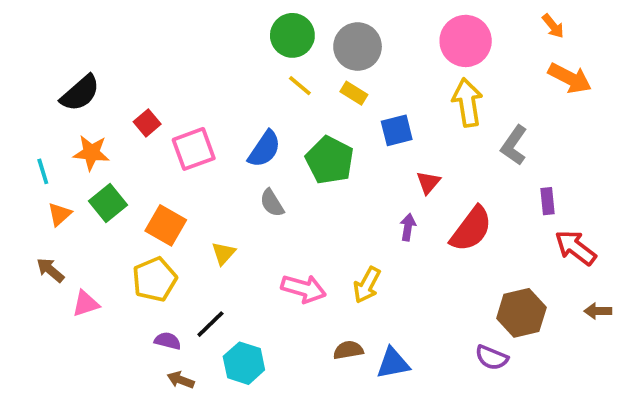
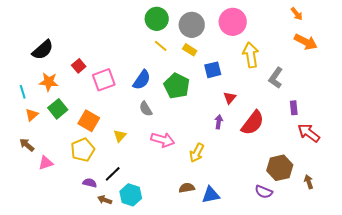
pink circle: (466, 41) -> (233, 22), moved
pink arrow: (304, 289) -> (163, 140), moved
brown arrow: (598, 311) -> (309, 182), moved, turned 72
brown arrow: (181, 380) -> (105, 200), moved

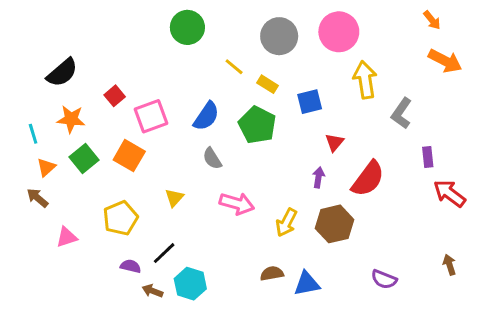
green circle: (157, 19) -> (187, 27), moved
yellow rectangle: (190, 50) -> (268, 84), moved
orange square: (89, 121) -> (129, 156), moved
brown arrow: (27, 145) -> (37, 198), moved
brown hexagon: (280, 168) -> (334, 224), moved

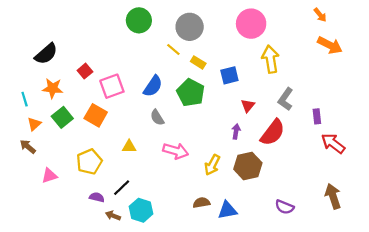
gray circle: (279, 36) -> (190, 27), moved
gray L-shape: (401, 113) -> (286, 99), moved
yellow triangle: (174, 198) -> (129, 147), turned 48
brown arrow: (449, 265) -> (333, 196), size x1.6

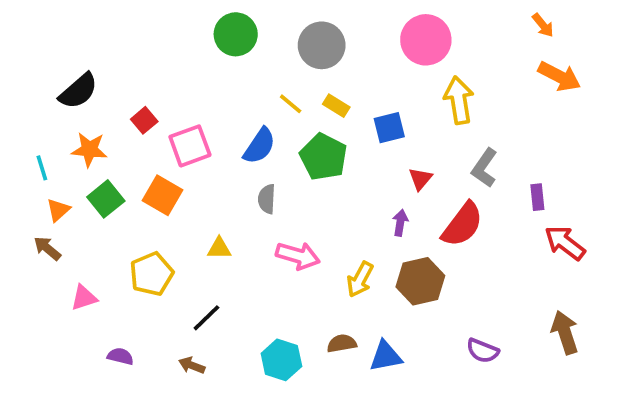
yellow line: (173, 49) -> (291, 104), moved
gray semicircle: (157, 117) -> (267, 199), turned 35
purple semicircle: (97, 197) -> (120, 356), moved
cyan hexagon: (141, 210) -> (281, 360), moved

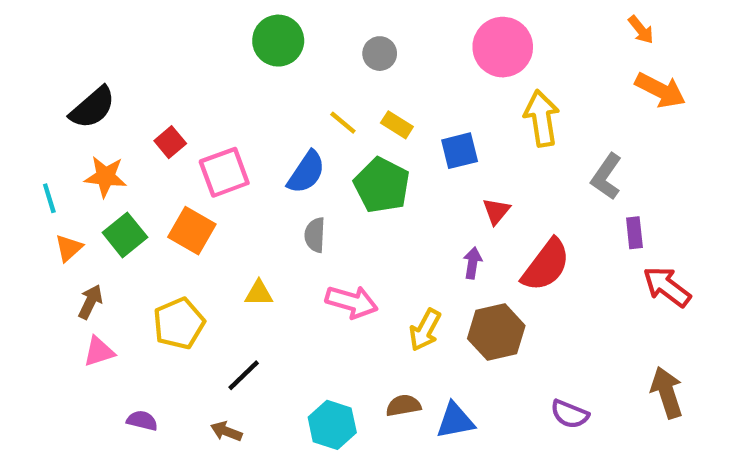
gray circle: (322, 45) -> (380, 54), size x0.6
gray L-shape: (484, 168) -> (606, 177), moved
brown arrow: (47, 248) -> (90, 302), moved, turned 76

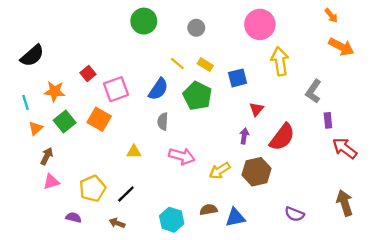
black semicircle: (93, 108) -> (32, 56), moved
yellow pentagon: (179, 323) -> (92, 188), moved
yellow arrow: (425, 330) -> (220, 171), turned 30

